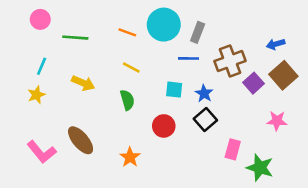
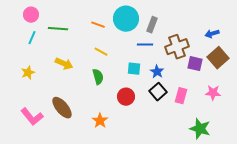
cyan line: (42, 66) -> (32, 38), moved
purple square: (253, 83) -> (195, 64), turned -35
pink rectangle: (233, 149) -> (181, 96), moved

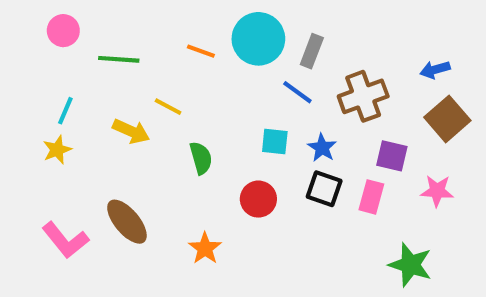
cyan line: (32, 38) -> (65, 111), moved
blue line: (145, 45) -> (297, 92), turned 35
yellow line: (101, 52) -> (168, 107), moved
purple square: (195, 64) -> (392, 156), moved
black square: (158, 92) -> (324, 189), turned -30

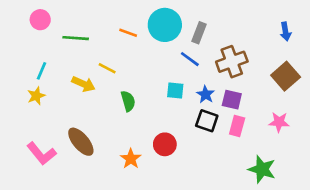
blue arrow: (435, 70) -> (286, 31), moved, turned -84
purple square: (392, 156) -> (232, 100), moved
red circle: (258, 199) -> (165, 144), moved

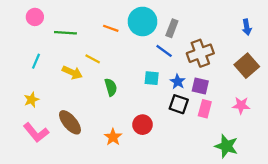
yellow star: (36, 96) -> (31, 100), moved

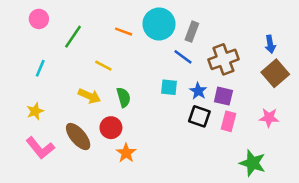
blue arrow: (247, 27) -> (270, 44), moved
green line: (65, 33) -> (73, 37), turned -60
yellow arrow: (72, 72) -> (89, 96), moved
red circle: (142, 125) -> (111, 128), moved

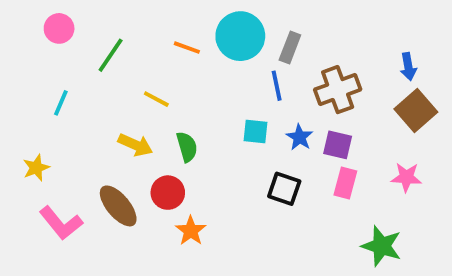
blue line: (183, 57) -> (277, 86), turned 42
yellow star: (35, 111) -> (36, 168), moved
black square: (199, 116) -> (284, 189), moved

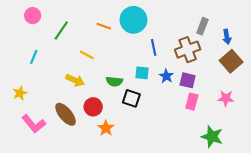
gray rectangle: (290, 48) -> (202, 26), moved
green semicircle: (187, 147) -> (114, 81), moved, turned 112
black square: (284, 189) -> (131, 98), moved

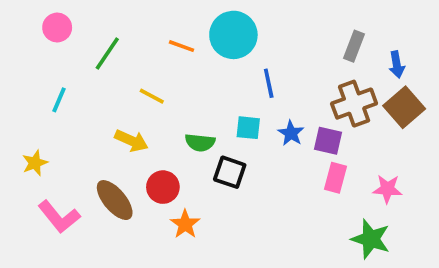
brown cross: (188, 50) -> (354, 104), moved
pink star: (226, 98) -> (387, 189), moved

